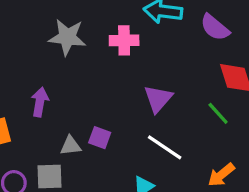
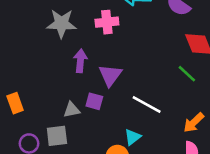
purple triangle: (158, 99) -> (110, 75), moved
purple arrow: (40, 102) -> (80, 61), moved

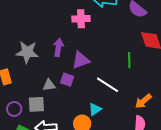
gray star: (61, 23) -> (27, 52), moved
green line: (187, 74) -> (129, 60), moved, turned 42
purple triangle: (110, 75) -> (81, 60), turned 30

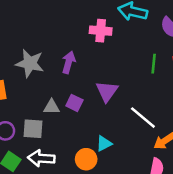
purple triangle: (81, 60) -> (107, 91), moved, turned -42
green line: (129, 60) -> (154, 64), moved
white line: (108, 85) -> (143, 118), moved

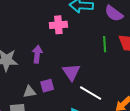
purple square: (74, 103) -> (47, 86), turned -32
white line: (143, 118) -> (91, 93), moved

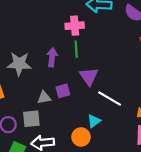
green line: (105, 44) -> (76, 49), moved

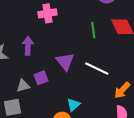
green line: (76, 49) -> (93, 30), moved
white line: (110, 99) -> (97, 69), moved

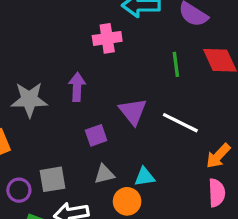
gray triangle: (23, 86) -> (104, 174), moved
cyan triangle: (73, 105) -> (145, 177), turned 32

